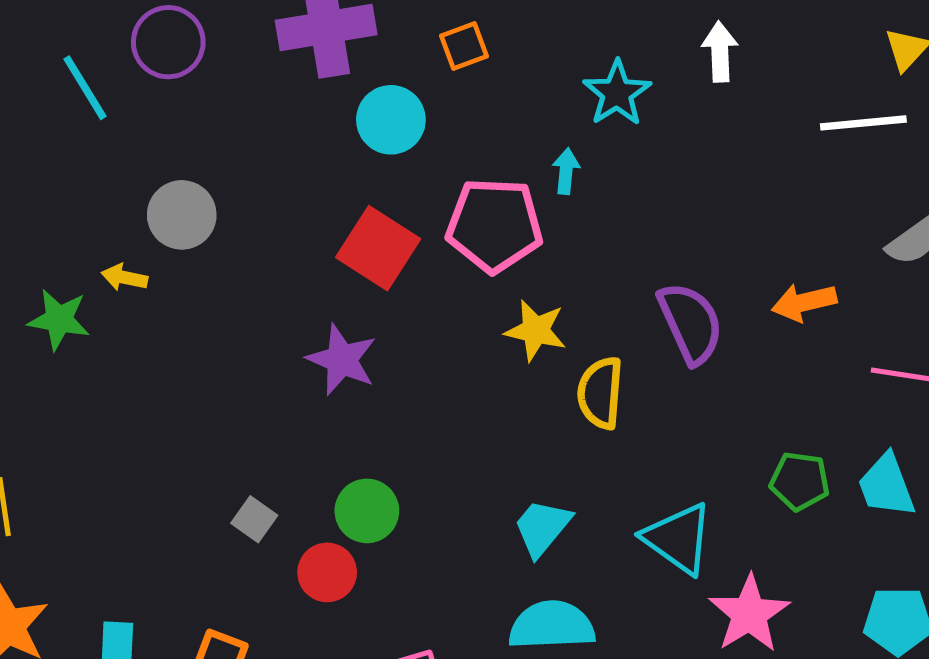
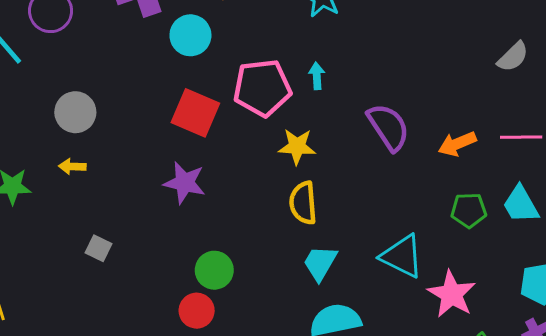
cyan arrow: (566, 171) -> (317, 76), moved
yellow arrow: (124, 277) -> (72, 166), moved
orange arrow: (804, 302) -> (457, 144), moved
yellow semicircle: (600, 393) -> (303, 203), moved
gray square: (254, 519) -> (99, 248), moved

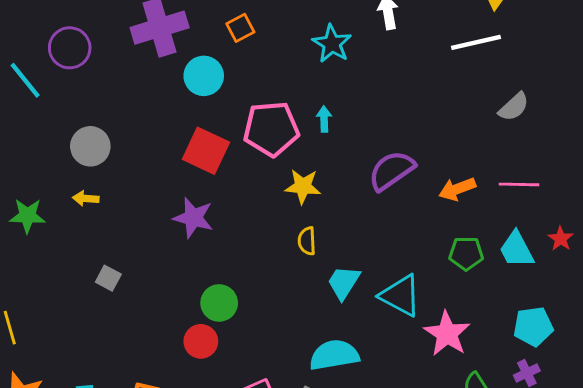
purple semicircle: (388, 127) -> (391, 171), turned -93
yellow semicircle: (303, 203) -> (307, 241), size x0.7
cyan trapezoid: (320, 263) -> (344, 282), moved

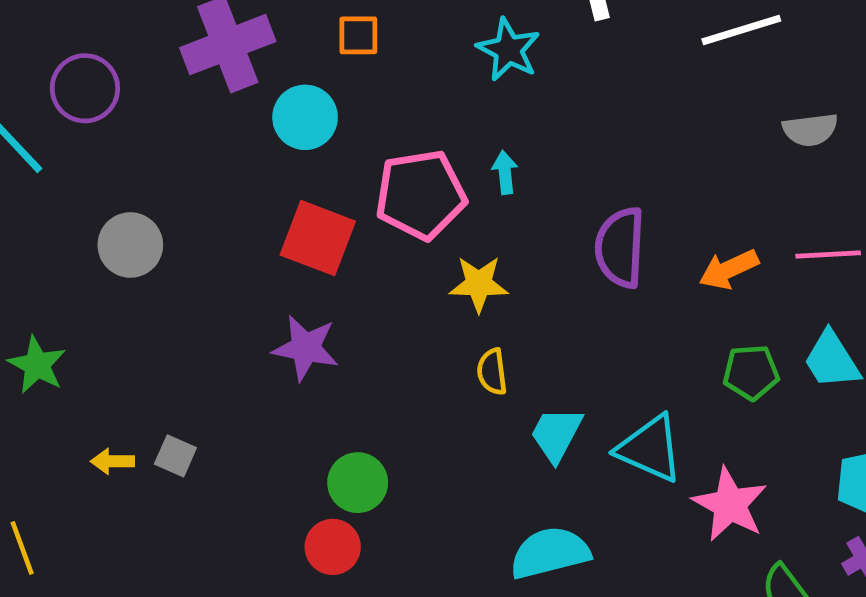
orange square: (240, 28) -> (358, 35), turned 32
gray semicircle: (514, 107) -> (810, 130), turned 40
purple semicircle: (391, 171) -> (620, 248), turned -48
yellow arrow: (86, 198) -> (113, 461), moved
green star: (27, 216) -> (37, 365), turned 30

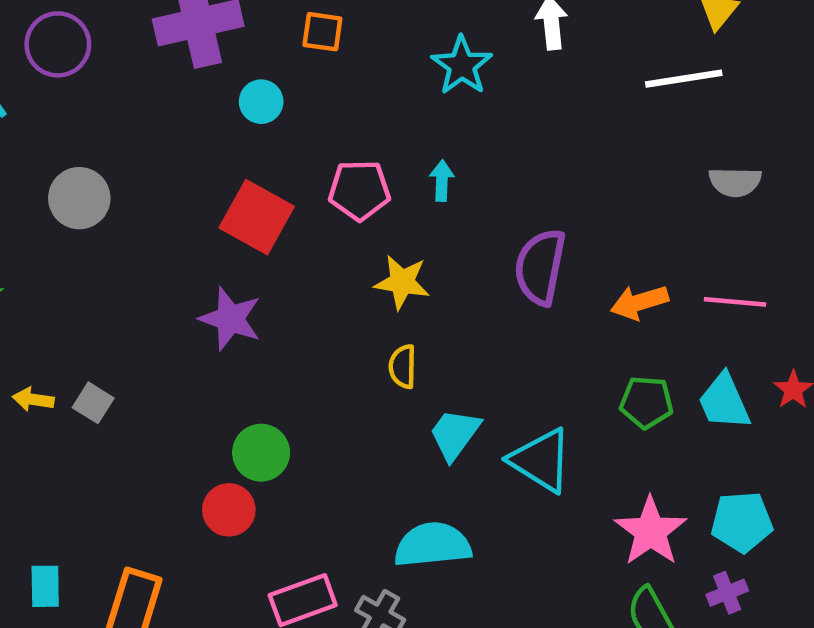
cyan circle: (305, 117) -> (261, 102), size x0.7
pink pentagon: (421, 195) -> (359, 190), size x0.7
pink star: (730, 504) -> (651, 531), moved

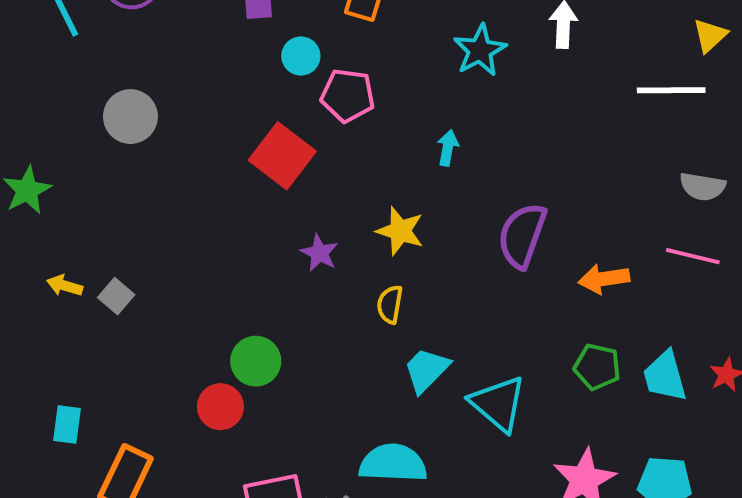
pink pentagon: (359, 190) -> (348, 95), moved
pink line: (735, 302) -> (693, 256), moved
purple star: (230, 319) -> (319, 253), moved, size x0.7
cyan rectangle: (45, 586) -> (67, 425), moved

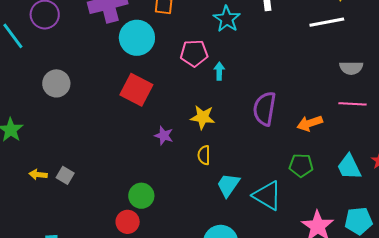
cyan circle: (301, 56) -> (137, 38), size x1.8
pink pentagon: (348, 95) -> (194, 53), moved
green pentagon: (597, 367) -> (301, 165), moved

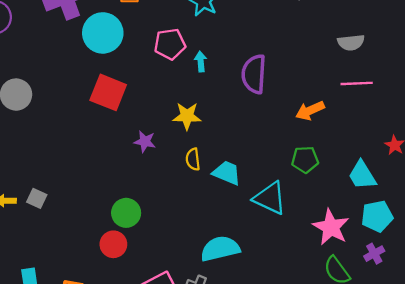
purple semicircle: (265, 109) -> (254, 74), moved
cyan trapezoid: (349, 167) -> (362, 175), moved
cyan trapezoid: (228, 185) -> (227, 173), moved, turned 84

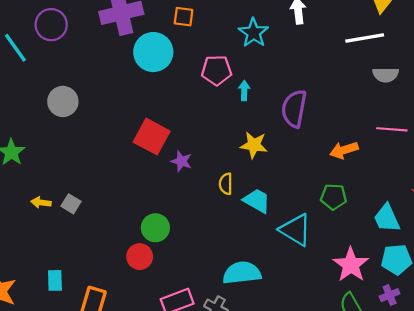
gray semicircle: (351, 43) -> (386, 75), moved
red square: (108, 92) -> (152, 137), moved
yellow star: (187, 116) -> (254, 145), moved

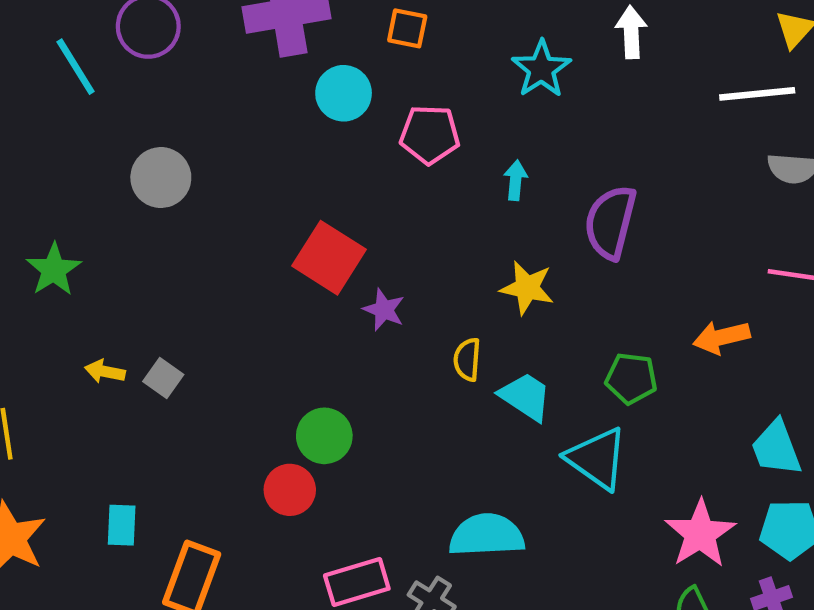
cyan circle: (153, 52) -> (344, 93), size x0.7
pink pentagon: (217, 70) -> (430, 135), moved
orange arrow: (344, 150) -> (721, 337), moved
green pentagon: (334, 197) -> (631, 378), moved

